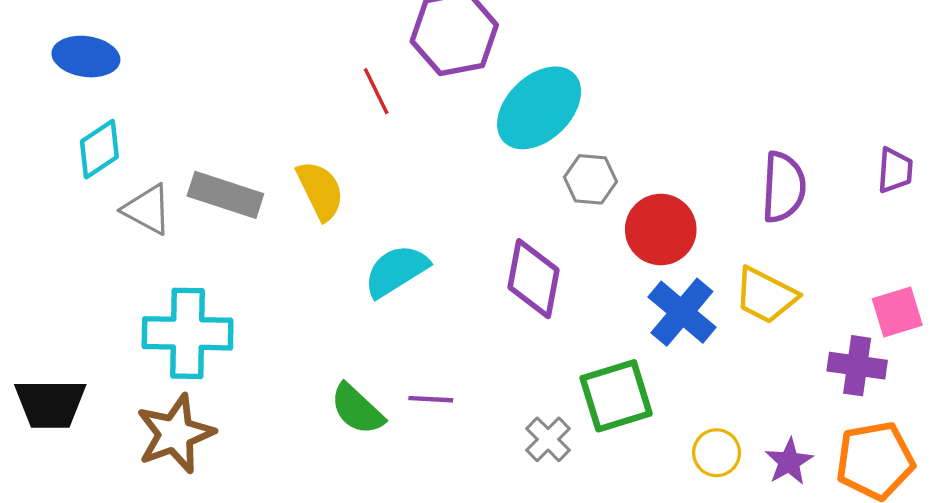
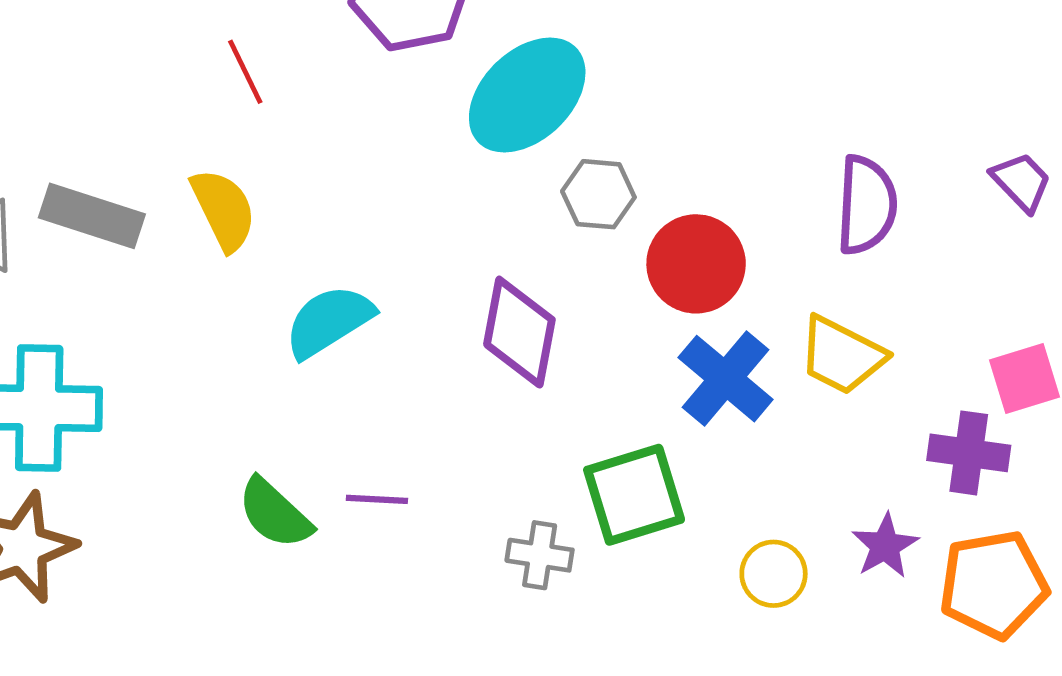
red line: (376, 91) -> (245, 72), moved
purple trapezoid: (895, 170) -> (1021, 182), turned -48
gray cross: (548, 439) -> (540, 555), turned -36
purple star: (789, 462) -> (885, 546), moved

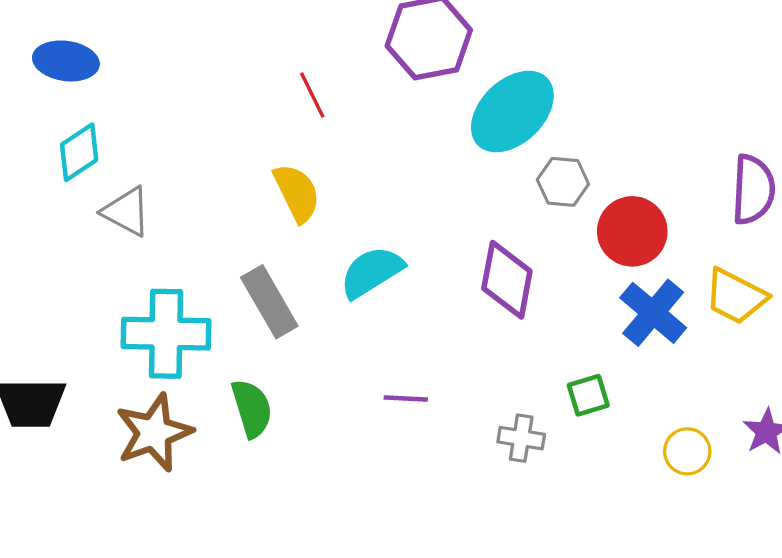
gray rectangle: (92, 216) -> (269, 302), moved, turned 42
green square: (634, 495) -> (588, 395), size x0.6
green semicircle: (275, 513) -> (252, 408), moved, turned -150

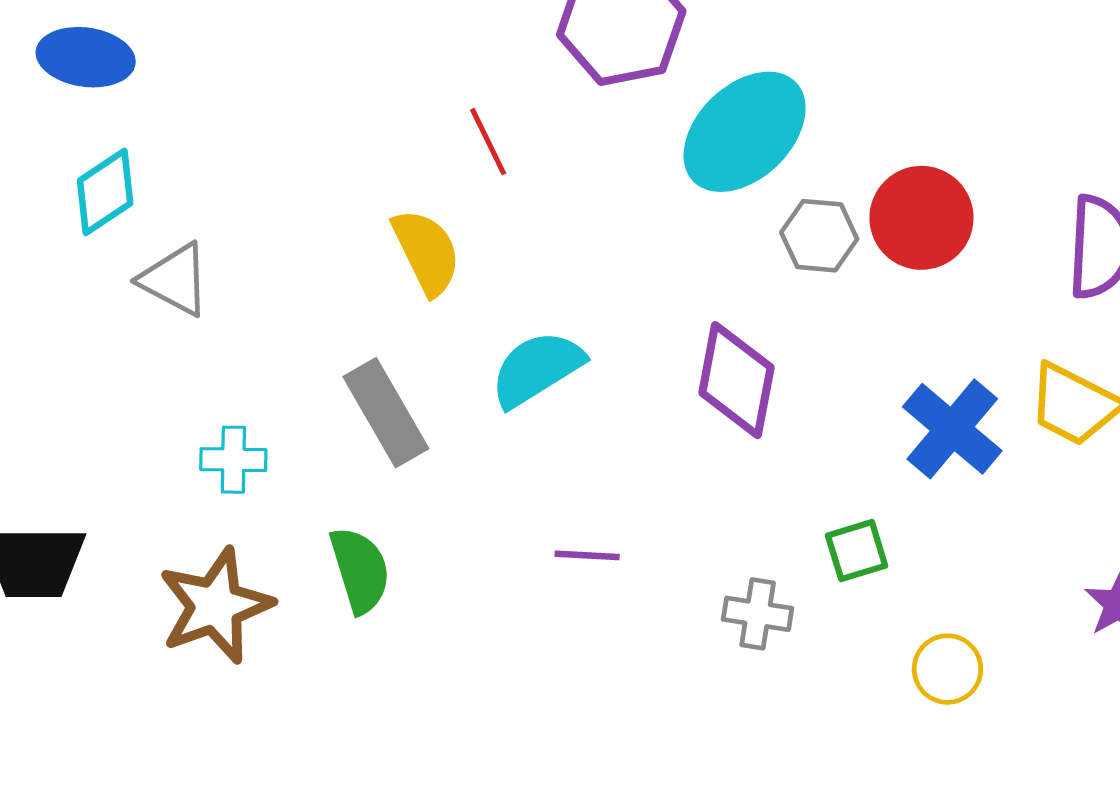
red line: (312, 95) -> (488, 142), moved
red circle: (632, 231) -> (921, 218), moved
cyan cross: (166, 334) -> (233, 460), size x0.5
yellow circle: (687, 451) -> (947, 669), moved

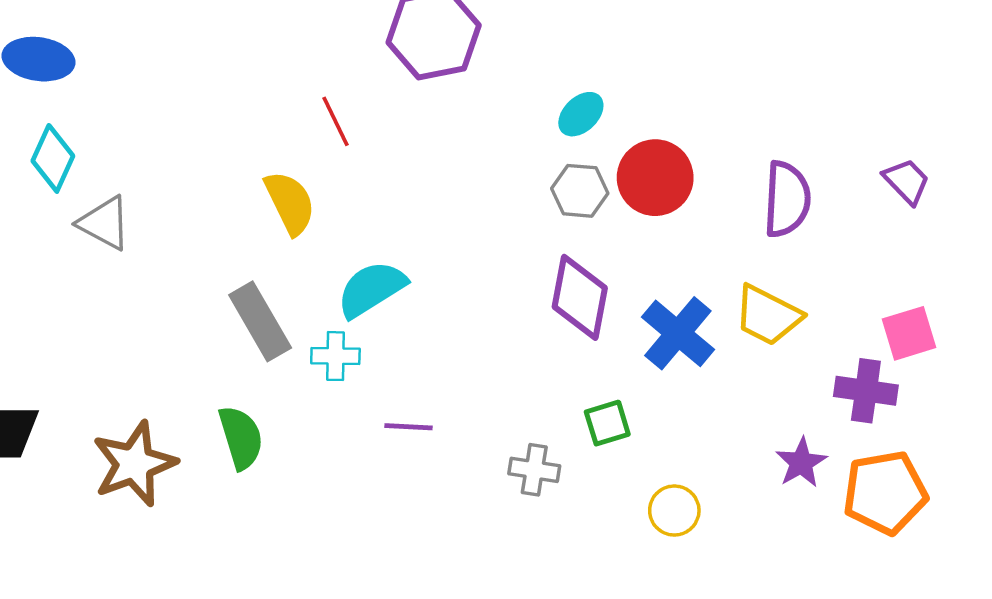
cyan ellipse: (745, 132) -> (581, 114), moved, size x0.5
cyan diamond: (105, 192) -> (53, 158), turned -32
purple diamond: (736, 380) -> (580, 297), moved
cyan cross: (233, 460) -> (335, 356), moved

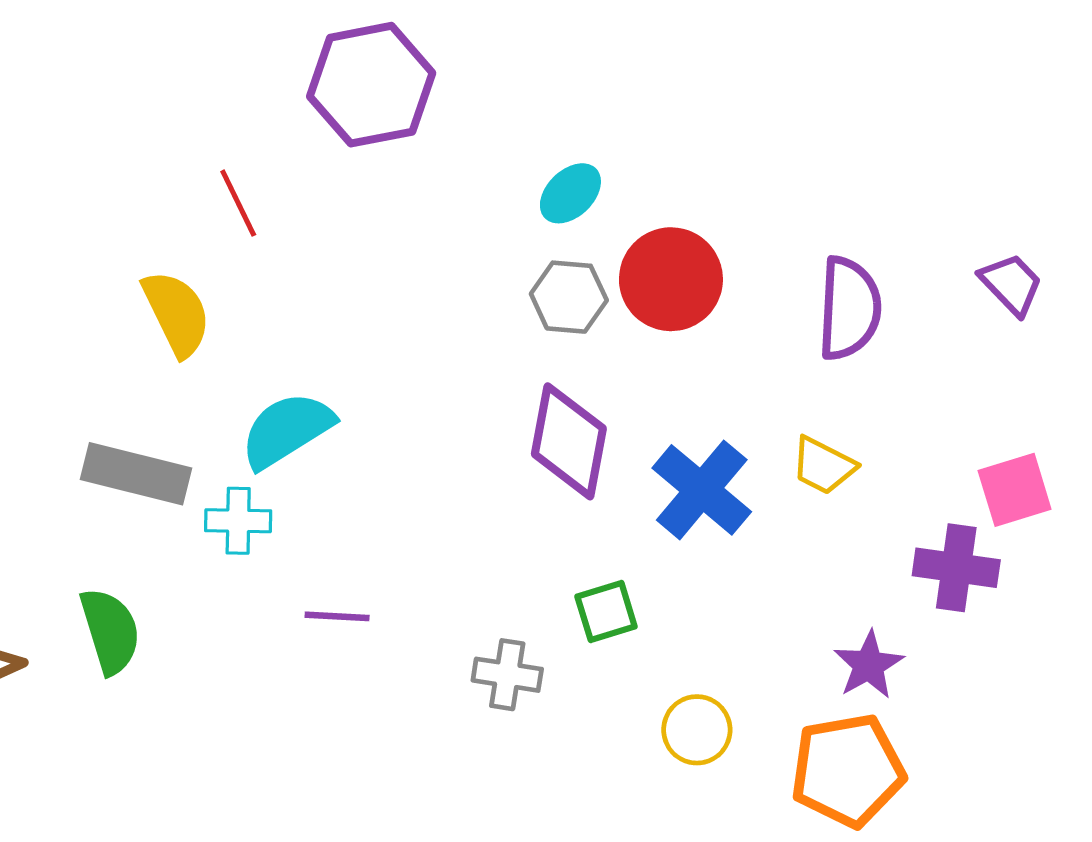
yellow trapezoid: (768, 315) -> (823, 466), size x0.7
gray rectangle: (260, 321) -> (136, 474), turned -46
orange pentagon: (885, 493) -> (848, 770), moved

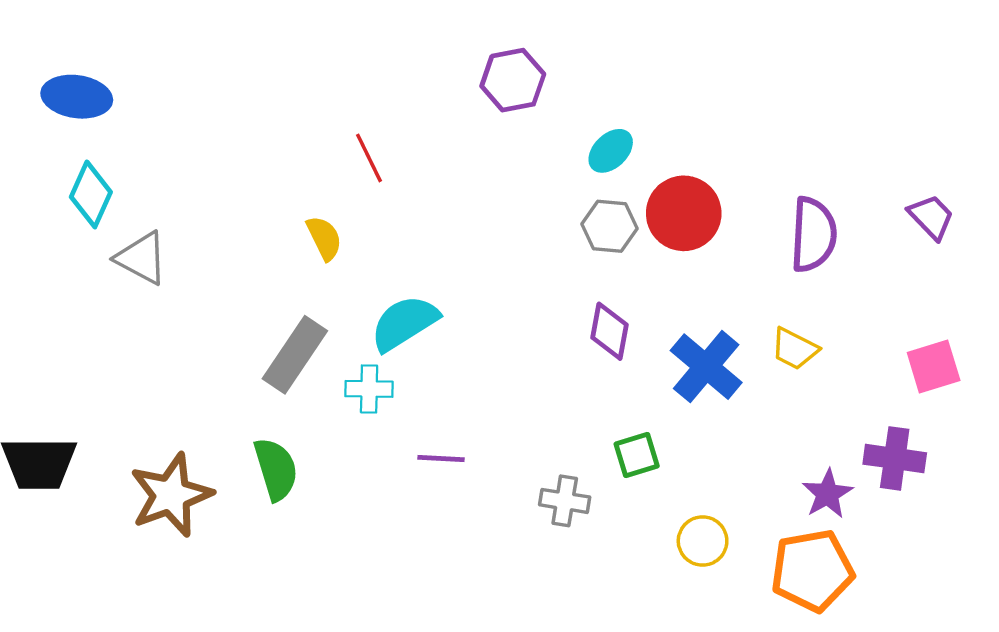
purple hexagon: (371, 85) -> (513, 80), moved, size x0.7
yellow semicircle: (177, 313) -> (324, 238), size x0.7
purple diamond: (569, 441) -> (609, 331), size x0.7
gray rectangle: (136, 474) -> (295, 355), turned -70
purple cross: (956, 568) -> (895, 458), moved

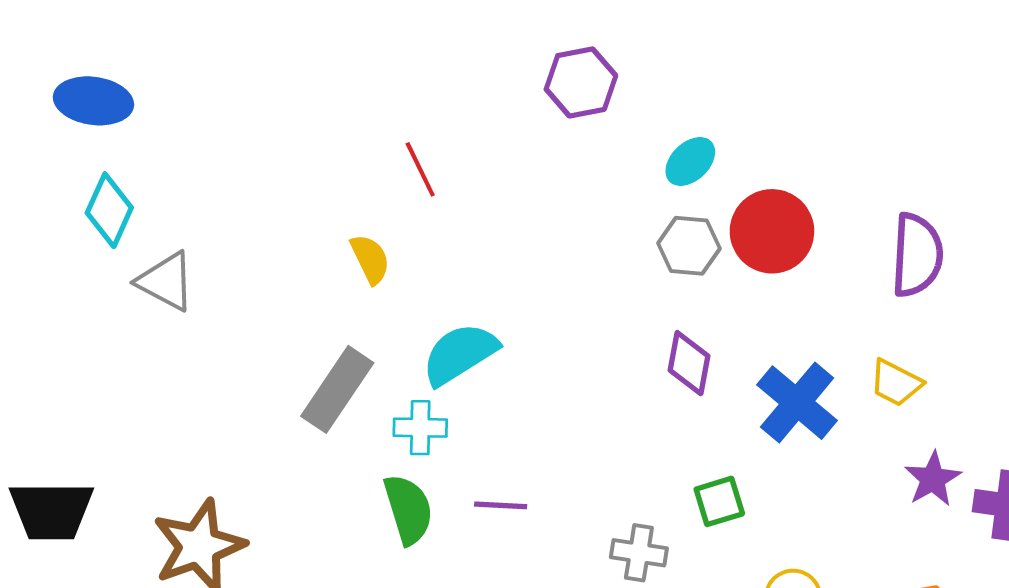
green semicircle: (276, 469) -> (408, 509), moved
purple star: (828, 494) -> (933, 479), moved

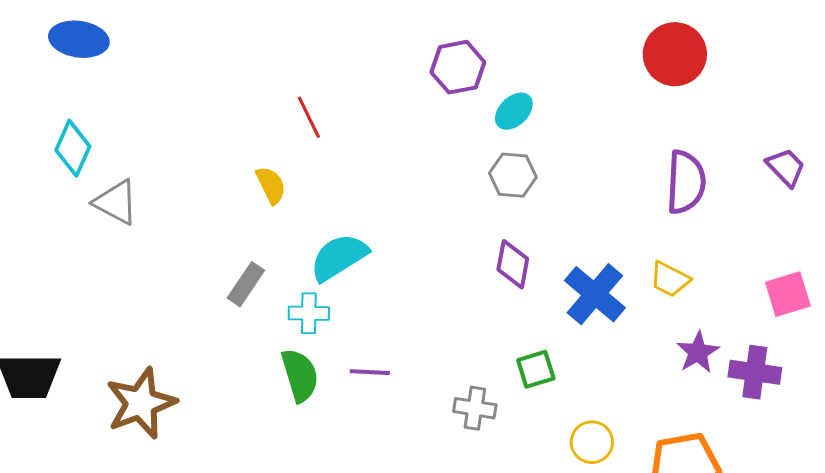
purple hexagon: (581, 82) -> (458, 67), moved
blue ellipse: (93, 101) -> (79, 39), moved
red circle: (772, 231) -> (675, 54), moved
gray rectangle: (337, 389) -> (246, 284), size x0.7

